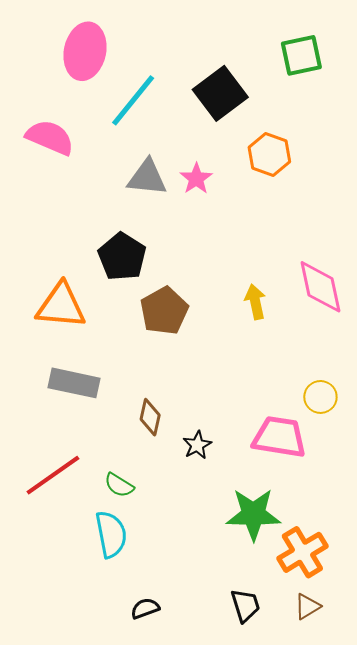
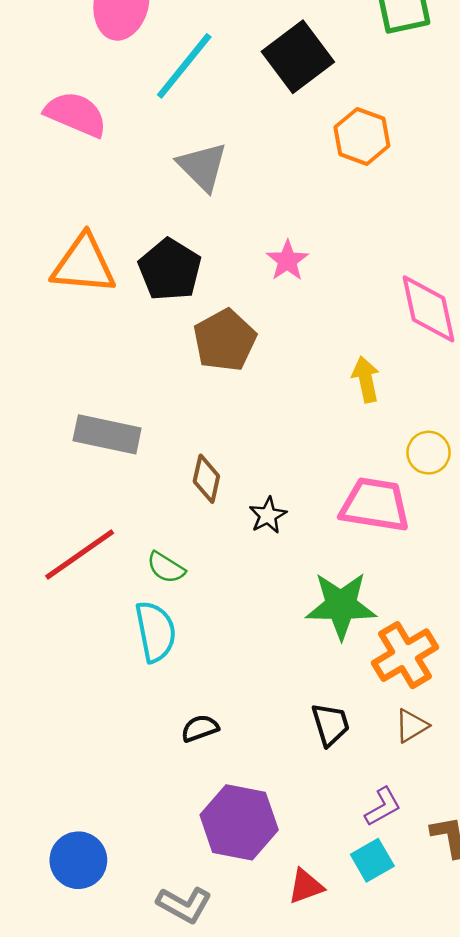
gray triangle: (147, 178) -> (202, 166), turned 39
pink star: (196, 179) -> (287, 261), moved
yellow arrow: (255, 302) -> (366, 379), moved
orange triangle: (61, 306) -> (84, 264), moved

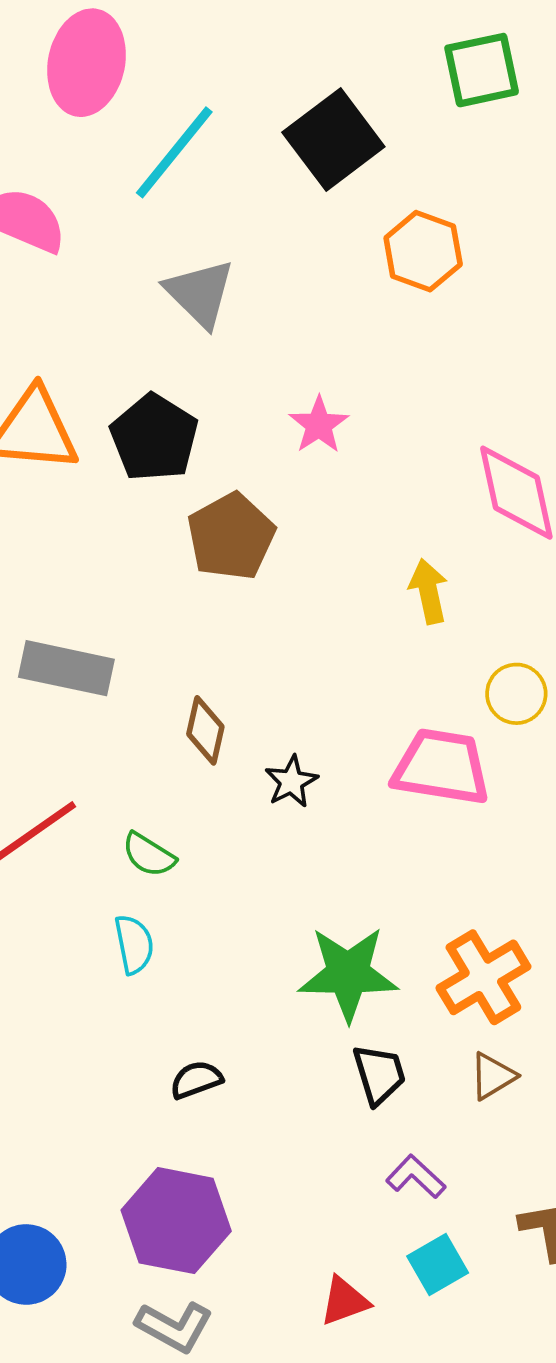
green star: (341, 605) -> (348, 974), moved
cyan semicircle: (155, 632) -> (134, 944), size x0.7
purple L-shape: (383, 807) -> (416, 1177), moved, turned -108
purple hexagon: (239, 822) -> (176, 1221), moved

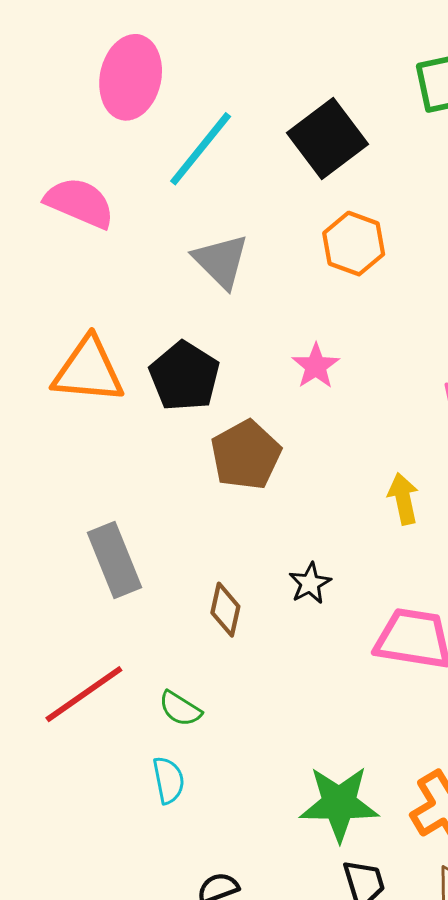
orange hexagon: (423, 251) -> (354, 244), moved
gray rectangle: (66, 668) -> (115, 560), turned 56
black star: (291, 782) -> (310, 583), moved

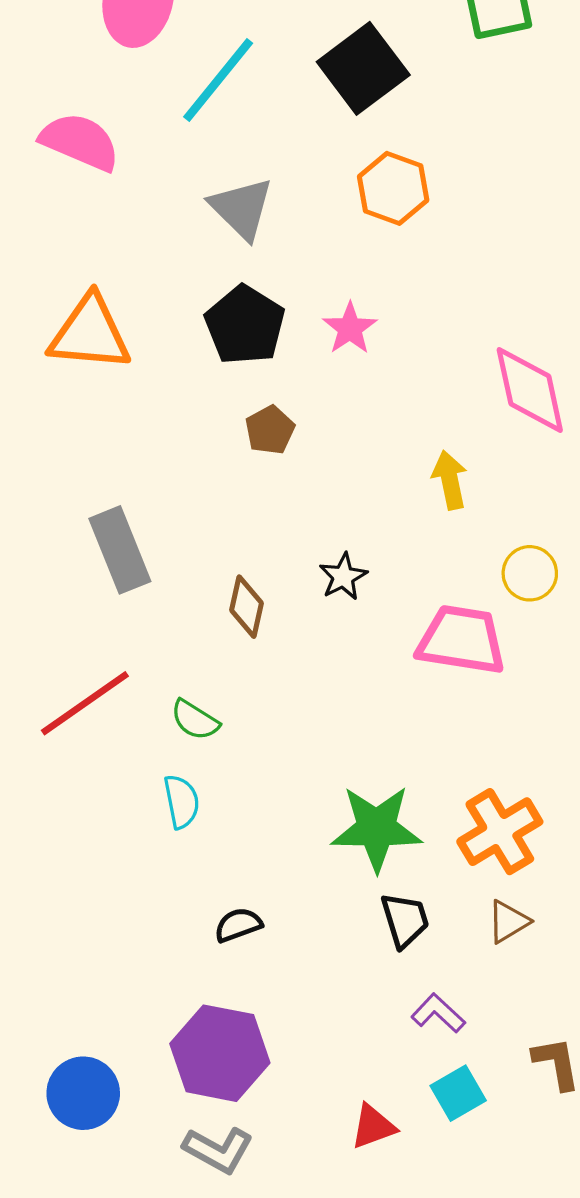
black pentagon: (185, 376) -> (245, 325), moved
brown pentagon: (246, 455) -> (270, 430), size x0.6

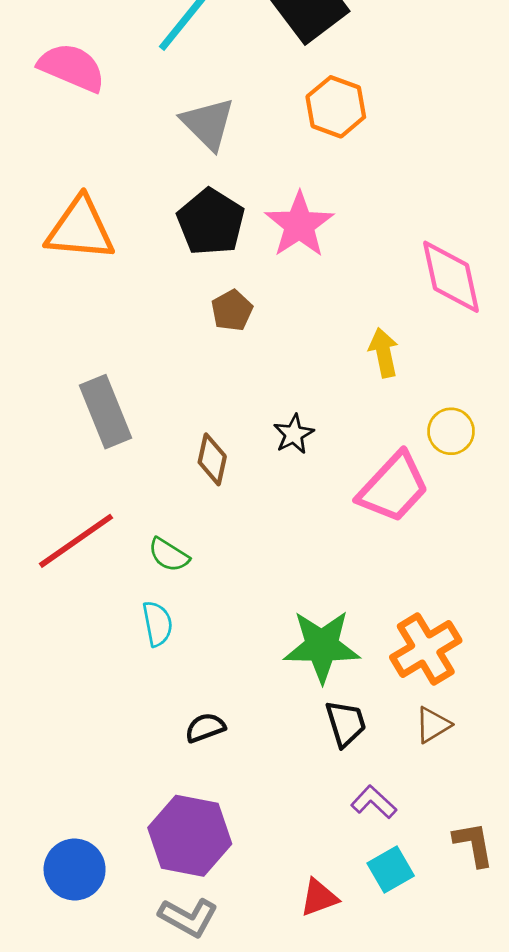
pink star: (350, 328) -> (299, 225), size x1.5
pink trapezoid: (461, 640) -> (393, 487), turned 124

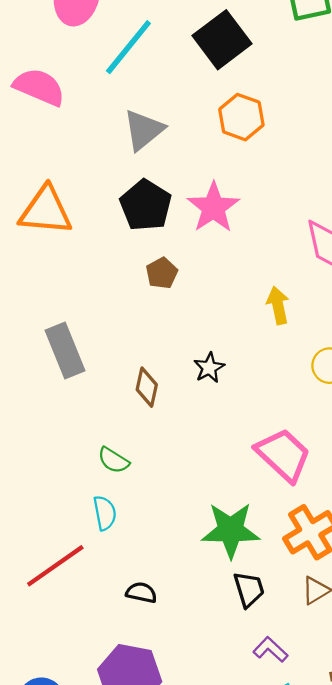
gray triangle: (208, 124) -> (144, 130), turned 36
pink trapezoid: (393, 487) -> (283, 455), moved, turned -90
red line: (76, 541) -> (55, 566), moved
black semicircle: (205, 728) -> (141, 593), turned 32

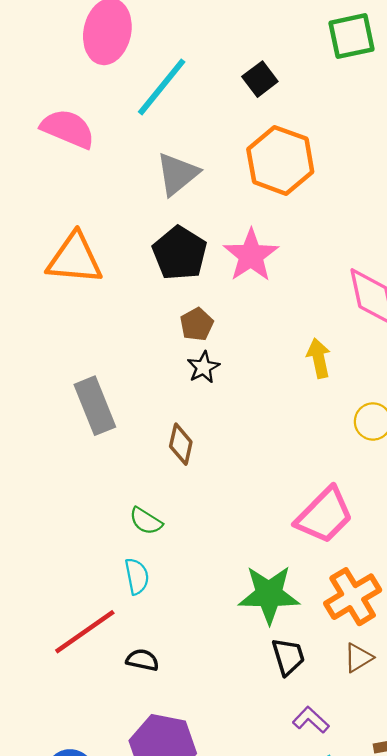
black square: (222, 40) -> (260, 79), size x0.6
orange hexagon: (241, 117) -> (280, 160), size x1.4
black star: (209, 368) -> (203, 367), moved
pink trapezoid: (283, 455) -> (324, 515), turned 92
black semicircle: (141, 593) -> (142, 660), moved

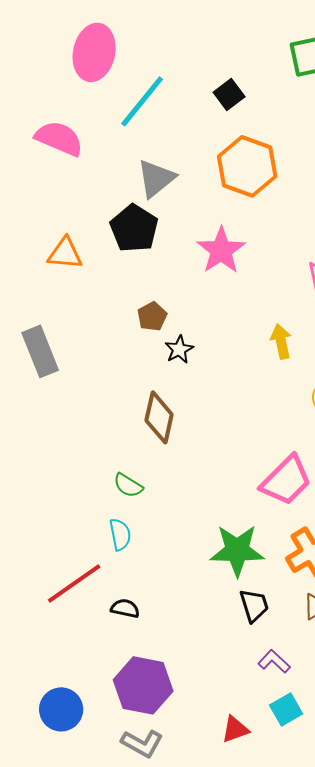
black pentagon: (180, 253) -> (134, 228), moved
orange triangle: (75, 259) -> (65, 253), size x0.7
brown pentagon: (197, 324) -> (152, 316), moved
gray rectangle: (95, 406) -> (40, 351), moved
brown diamond: (181, 444) -> (159, 417), size x1.4

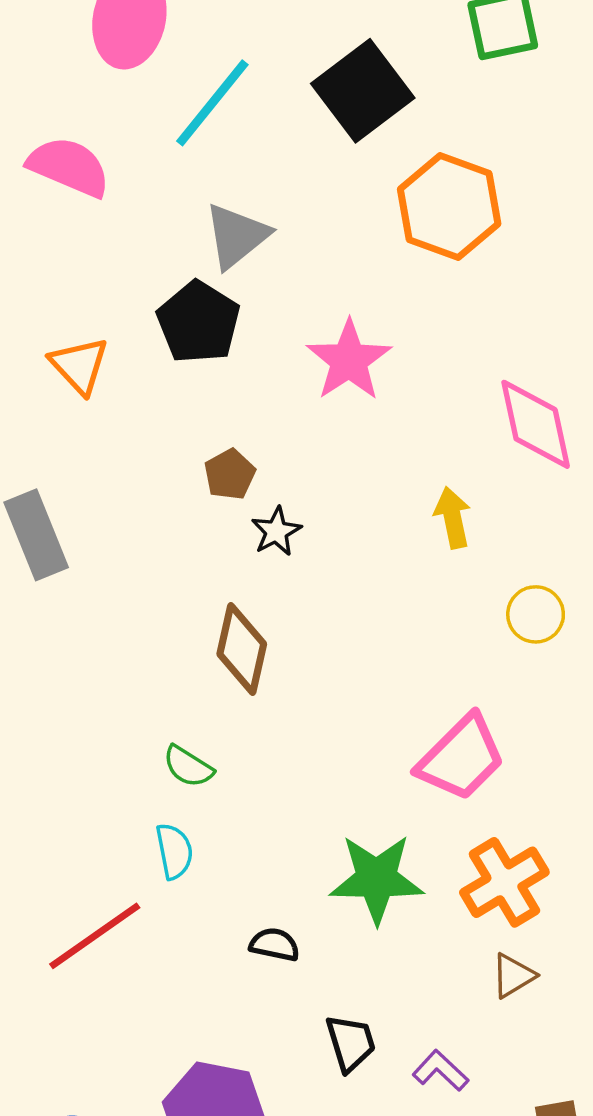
black square: (229, 94) -> (363, 91), size x1.8
orange hexagon: (247, 166) -> (449, 207), moved
orange triangle: (65, 253) -> (79, 366), turned 42
black trapezoid: (254, 605) -> (351, 1043), moved
black semicircle: (125, 608) -> (275, 944), moved

